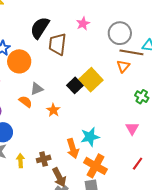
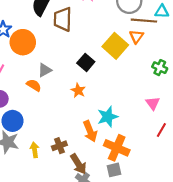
yellow square: (91, 80) -> (115, 46), moved
orange star: (53, 110) -> (78, 90), moved
red line: (138, 164) -> (161, 130), moved

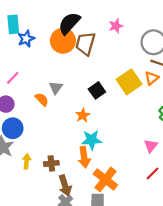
orange circle: (23, 42) -> (63, 41), moved
gray triangle: (45, 70) -> (56, 88), turned -40
cyan star: (108, 117) -> (92, 140), moved

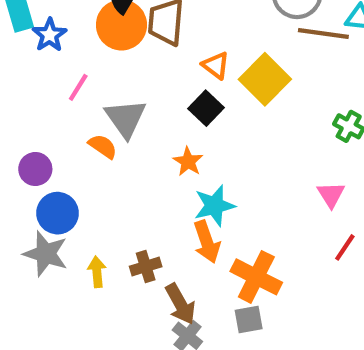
pink line: (13, 78) -> (78, 87), moved
orange triangle: (152, 78) -> (216, 65), moved, turned -32
gray triangle: (56, 88) -> (126, 118), size x1.5

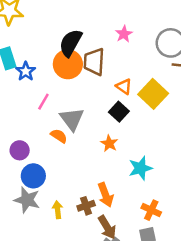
cyan star: (214, 206) -> (140, 168), moved
orange arrow: (207, 242) -> (105, 195), moved
orange cross: (256, 277) -> (151, 210), size x0.7

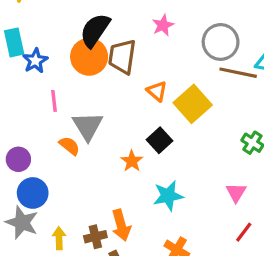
pink line: (43, 102) -> (54, 101), turned -42
black square: (119, 112) -> (160, 140), moved

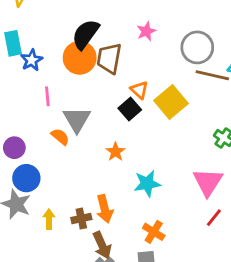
black square: (160, 140) -> (130, 109), moved
pink triangle: (236, 192) -> (208, 182), size x1.6

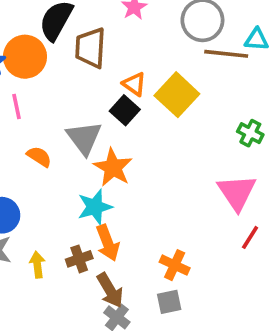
orange circle: (80, 58) -> (25, 57), moved
gray triangle: (77, 120) -> (84, 138), moved
orange star: (115, 152) -> (113, 168), size x1.5
cyan star: (147, 184) -> (95, 207), moved

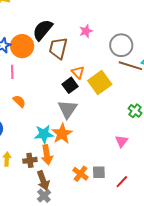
gray triangle: (84, 138) -> (68, 109), moved
orange star: (113, 168) -> (62, 134), moved
pink triangle: (237, 192) -> (122, 141), size x0.6
red line: (250, 237) -> (122, 182), moved
gray square: (169, 302) -> (99, 172), moved

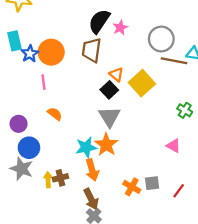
black semicircle: (43, 30) -> (99, 21), moved
pink triangle: (122, 141) -> (173, 146), turned -32
brown cross: (30, 160) -> (60, 178), moved

